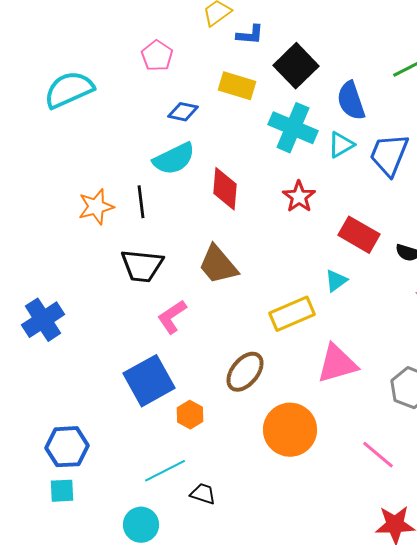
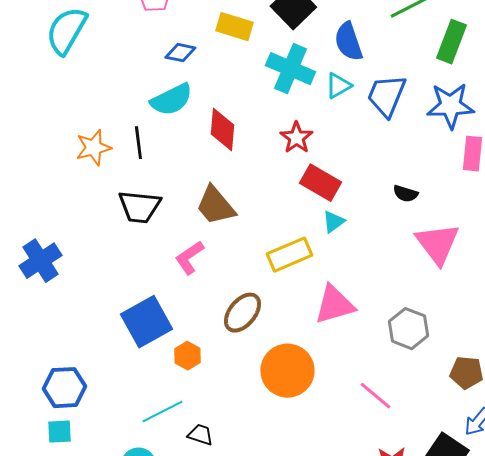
cyan semicircle: (69, 90) -> (66, 31), turned -36
red rectangle: (359, 235) -> (320, 183), moved
pink L-shape: (172, 317) -> (189, 258), moved

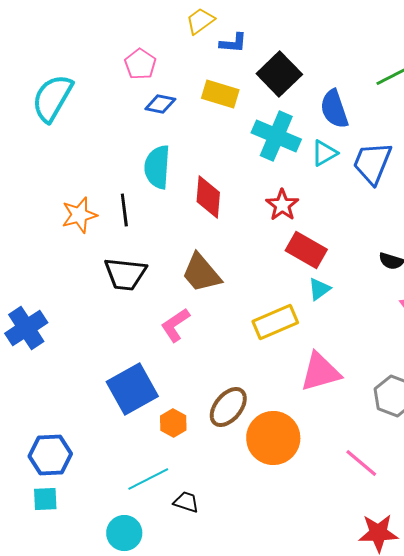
blue diamond: (180, 53) -> (160, 104), moved
cyan semicircle: (171, 100) -> (157, 167), turned 120
brown ellipse: (242, 313) -> (228, 407), moved

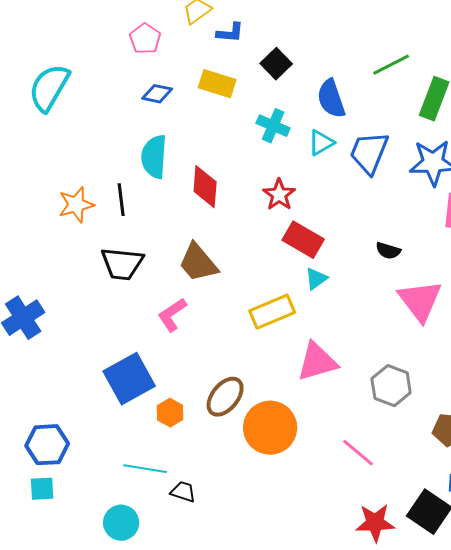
pink pentagon: (140, 64) -> (145, 39), moved
black square: (279, 74) -> (276, 64), size x0.7
cyan cross: (276, 136) -> (273, 126), size x0.7
cyan line: (148, 479) -> (145, 469), turned 36

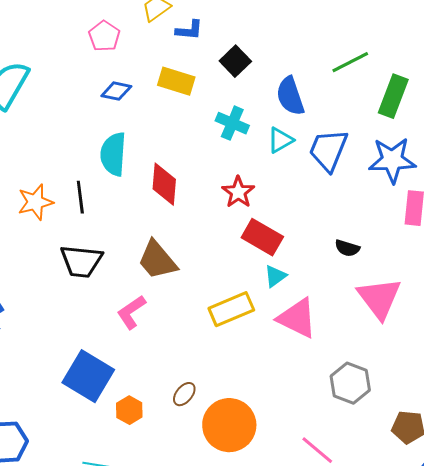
pink triangle: (317, 362) -> (297, 318), moved, turned 42
blue square: (129, 379) -> (88, 376), turned -30
brown ellipse: (225, 397) -> (184, 394), size x0.6

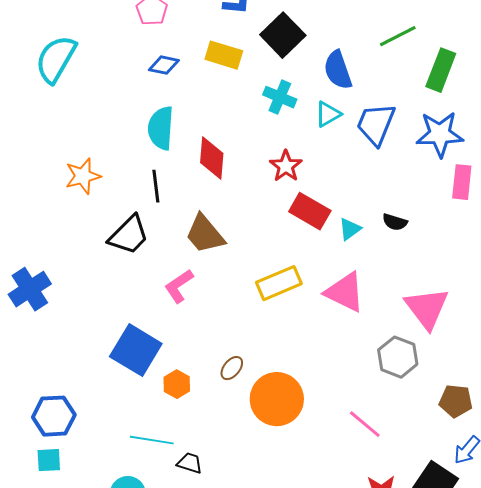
black square: (235, 61) -> (283, 35), size x1.4
black line: (80, 197) -> (156, 186), moved
black trapezoid: (81, 261) -> (129, 235), turned -51
cyan triangle: (275, 276) -> (350, 229), moved
pink triangle: (379, 298) -> (427, 308), moved

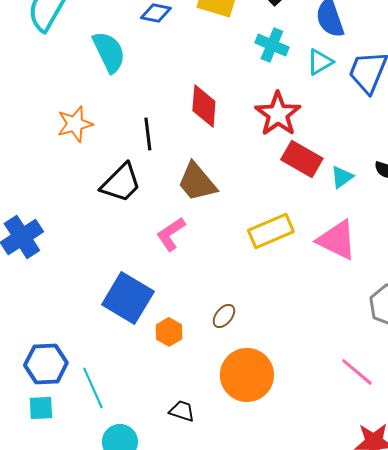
cyan semicircle: (161, 128) -> (109, 52), moved, turned 150
red star: (286, 166) -> (278, 114), size x1.4
orange circle: (277, 399) -> (247, 375), moved
cyan line: (152, 440) -> (93, 388), moved, turned 57

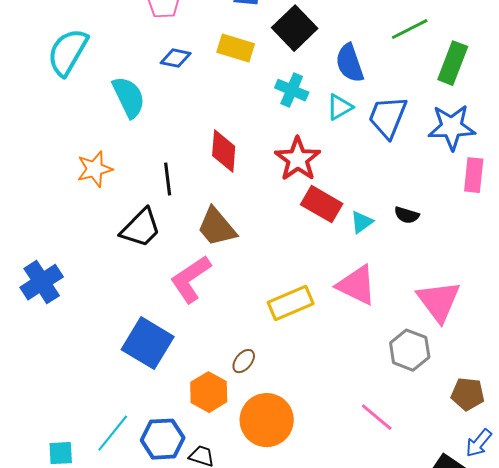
yellow rectangle: (271, 231) -> (291, 303), moved
pink L-shape: (171, 234) -> (191, 279), size x1.4
orange hexagon: (169, 332) -> (209, 392), moved, size x1.4
blue hexagon: (46, 364) -> (163, 439), moved
cyan line: (93, 388) -> (113, 433), turned 63

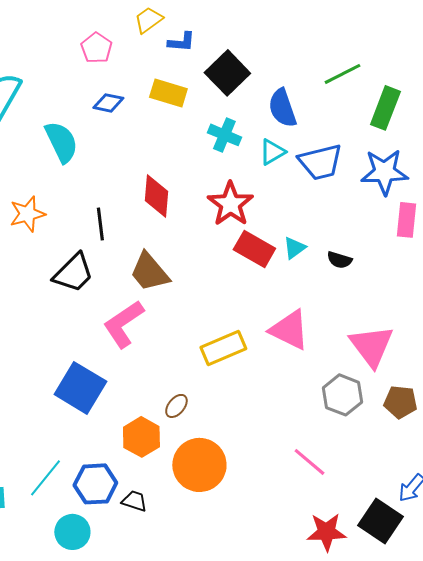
blue trapezoid: (388, 117) -> (320, 162), turned -126
cyan triangle: (362, 222) -> (294, 248), moved
brown pentagon: (468, 394) -> (400, 402), moved

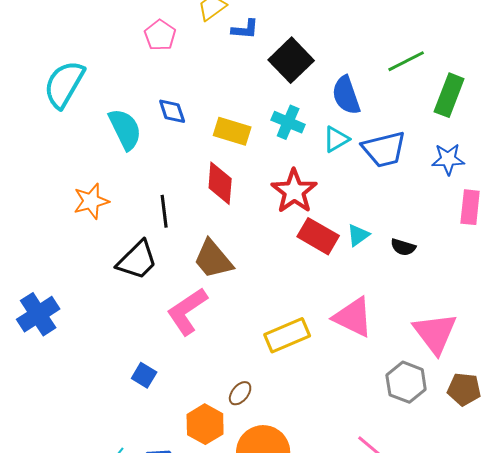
yellow rectangle: (168, 93) -> (232, 131), moved
blue diamond: (108, 103) -> (172, 111), moved, turned 60
blue star: (384, 172) -> (448, 159), size x0.7
blue square: (80, 388) -> (144, 375), size x0.5

